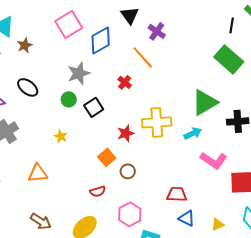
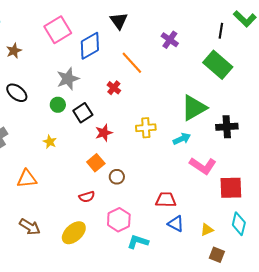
purple cross: (157, 31) -> (170, 40), moved
yellow cross: (157, 122) -> (146, 128), size x0.7
red star: (126, 133) -> (104, 133), moved

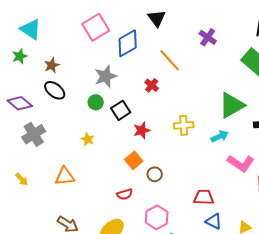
brown star: (14, 51) -> (52, 65), moved

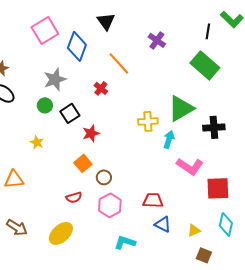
blue diamond: (128, 43) -> (77, 46), turned -40
yellow cross: (184, 125) -> (148, 121), moved
cyan arrow: (220, 136) -> (169, 139), turned -48
pink hexagon: (157, 217) -> (110, 205), moved

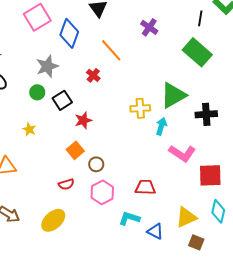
blue triangle: (163, 224) -> (155, 231), moved
yellow triangle: (194, 230) -> (186, 217), size x1.6
cyan L-shape: (125, 242) -> (129, 218), moved

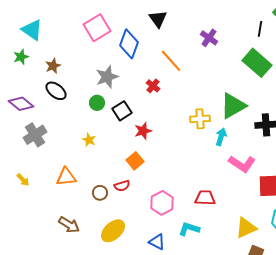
brown circle: (96, 164) -> (100, 193), moved
red semicircle: (66, 184) -> (122, 186), moved
blue triangle: (155, 231) -> (157, 242), moved

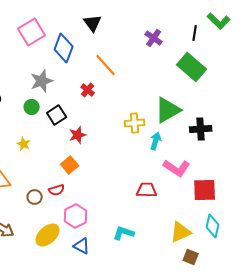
purple cross: (209, 38) -> (154, 38), moved
red trapezoid: (205, 198) -> (147, 190), moved
pink hexagon: (162, 203) -> (76, 216), moved
blue triangle: (157, 242) -> (82, 246), moved

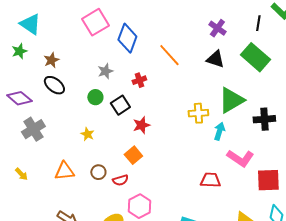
black triangle: (93, 23) -> (215, 59), moved, turned -36
gray star: (42, 81) -> (105, 71), size x0.7
red cross: (88, 90) -> (139, 80), moved, turned 32
brown circle: (35, 197) -> (98, 172), moved

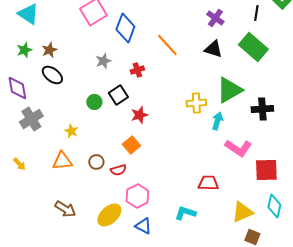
green star: (19, 51) -> (24, 50), moved
green circle: (95, 97) -> (94, 102), moved
purple diamond: (19, 98) -> (17, 88), turned 40
yellow star: (87, 134) -> (71, 131), moved
red trapezoid: (210, 180) -> (208, 183), moved

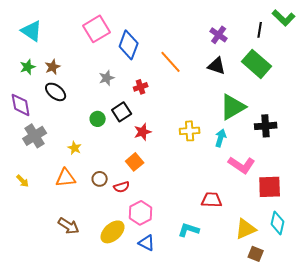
yellow cross: (196, 103) -> (190, 131), moved

